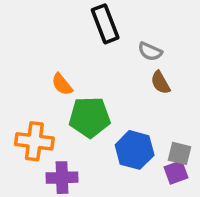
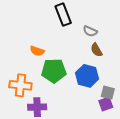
orange semicircle: (62, 84) -> (37, 51), turned -32
blue hexagon: (135, 150) -> (87, 76), moved

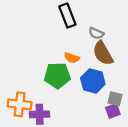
brown semicircle: (96, 50) -> (103, 53), size x1.6
orange semicircle: (37, 51) -> (72, 58), moved
orange cross: (20, 85) -> (20, 104), moved

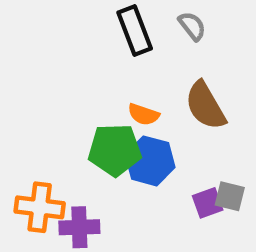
gray semicircle: (96, 33) -> (192, 26), moved, turned -152
blue hexagon: (93, 81) -> (150, 161), moved
purple square: (113, 111) -> (208, 203), moved

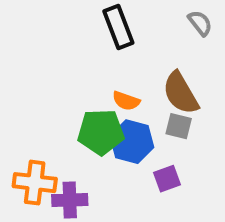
gray semicircle: (192, 26) -> (200, 23), moved
gray square: (230, 196) -> (179, 126), moved
purple square: (208, 203) -> (167, 179), moved

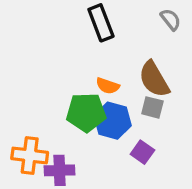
purple square: (167, 179) -> (142, 152), turned -35

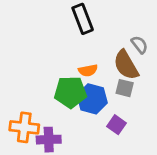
gray semicircle: (171, 20) -> (140, 45), moved
orange semicircle: (108, 86) -> (88, 70), turned -30

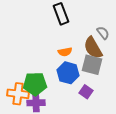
gray square: (125, 88) -> (92, 65), size x1.5
green pentagon: (70, 92) -> (35, 84), moved

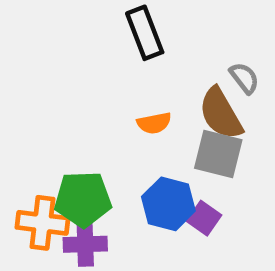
blue hexagon: (68, 73) -> (168, 204), moved

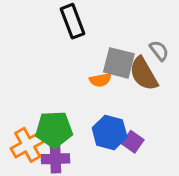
black rectangle: (145, 33) -> (72, 21), moved
gray square: (218, 154) -> (119, 63), moved
orange cross: (42, 223) -> (28, 145), turned -36

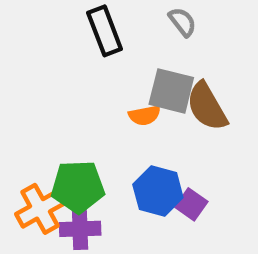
gray semicircle: (159, 51) -> (182, 22), moved

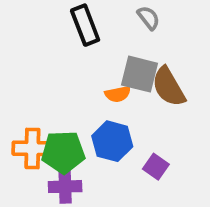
blue hexagon: (158, 191) -> (112, 141), moved
orange cross: (40, 209) -> (32, 148), moved, turned 30

